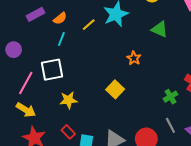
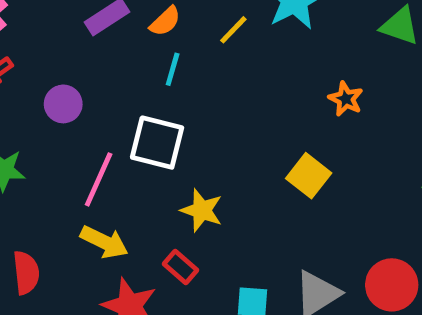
white square: (52, 70) -> (157, 143), turned 30
yellow star: (68, 100) -> (202, 210), turned 30
red rectangle: (68, 132) -> (181, 267), moved

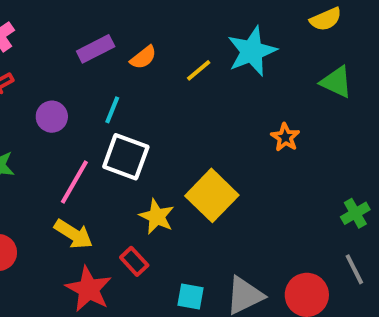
cyan line: (173, 69) -> (112, 110), moved
yellow square: (309, 176) -> (212, 195), moved, size x1.4

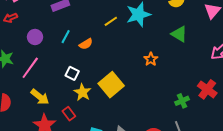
orange semicircle: (143, 57) -> (86, 44), moved
white square: (126, 157) -> (72, 73), moved, size x0.6
pink line: (74, 182) -> (30, 68), moved

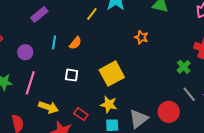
yellow square: (111, 85) -> (112, 74), turned 30
yellow star: (82, 92) -> (109, 104), moved

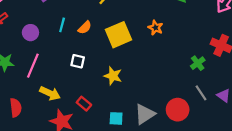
yellow square: (112, 74) -> (119, 35), moved
yellow star: (109, 104) -> (113, 76), moved

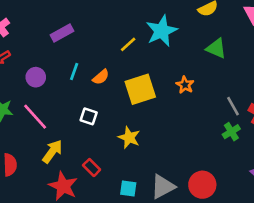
pink line: (33, 66) -> (35, 117), turned -70
yellow arrow: (50, 93) -> (52, 151), turned -84
gray line: (201, 93) -> (233, 106), moved

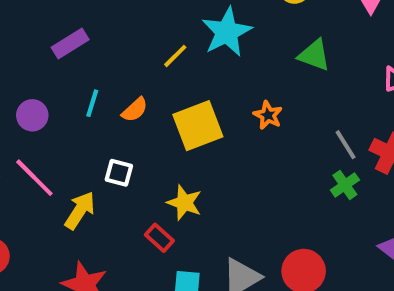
yellow arrow: (52, 151) -> (80, 210), moved
red rectangle: (92, 167) -> (159, 238), moved

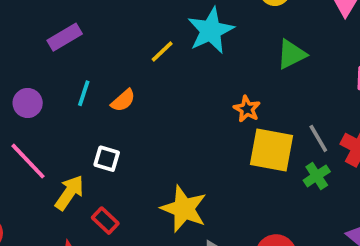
green triangle: (314, 55) -> (291, 54), turned -48
yellow square: (198, 126) -> (272, 150), moved, turned 30
yellow star: (184, 203) -> (184, 209), moved, size x1.4
red rectangle: (159, 238) -> (105, 221), moved

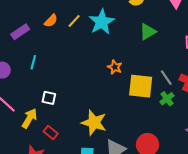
yellow line: (162, 51) -> (74, 21), moved
orange semicircle: (123, 100) -> (51, 21), moved
orange star: (247, 109) -> (115, 67), moved

